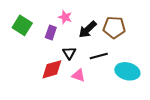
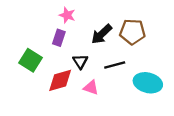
pink star: (65, 17) -> (67, 15), moved
green square: (22, 25) -> (30, 60), moved

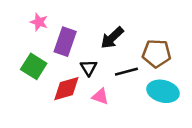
pink star: (67, 15) -> (39, 22), moved
brown pentagon: (132, 32) -> (156, 53), moved
purple rectangle: (59, 38) -> (65, 42), size x1.5

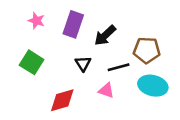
purple rectangle: (65, 42) -> (73, 24), moved
red diamond: (66, 89) -> (62, 100), moved
pink triangle: (100, 97) -> (106, 90), moved

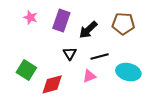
brown pentagon: (147, 50) -> (123, 24), moved
green square: (32, 62) -> (26, 70), moved
pink triangle: (106, 90) -> (89, 76), turned -40

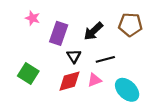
purple rectangle: (61, 21) -> (59, 33), moved
cyan ellipse: (128, 72) -> (127, 90), moved, turned 30
red diamond: (52, 84) -> (69, 81), moved

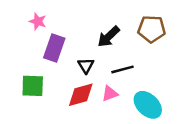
purple rectangle: (59, 33) -> (54, 48), moved
green square: (28, 74) -> (33, 86), turned -30

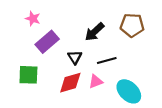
purple rectangle: (54, 48) -> (47, 42), turned 30

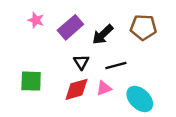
purple rectangle: (47, 42) -> (70, 27), moved

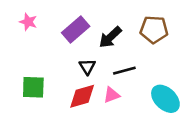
pink star: (36, 20) -> (28, 22), moved
cyan ellipse: (140, 99) -> (165, 99), moved

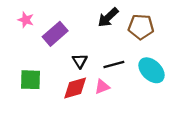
purple rectangle: (76, 30) -> (55, 34), moved
black arrow: (110, 37) -> (108, 17), moved
cyan ellipse: (165, 99) -> (152, 70), moved

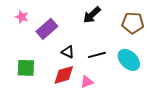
brown pentagon: (141, 27) -> (133, 23), moved
black triangle: (80, 61) -> (68, 52), turned -32
pink triangle: (102, 87) -> (87, 82), moved

